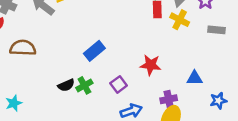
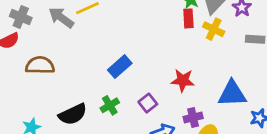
blue triangle: (195, 78) -> (232, 94), size x1.6
black semicircle: (66, 85) -> (73, 114), moved, size x1.5
purple cross: (169, 99) -> (193, 117), moved

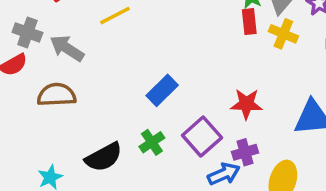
gray arrow: (61, 18) -> (67, 48), moved
purple square: (148, 103) -> (202, 137), size x1.5
purple cross: (193, 117) -> (245, 152), moved

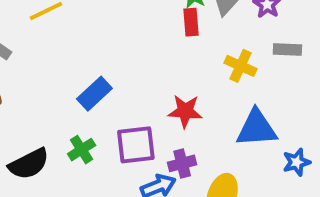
yellow cross: (283, 34) -> (240, 66), moved
purple square: (202, 137) -> (136, 145), turned 33

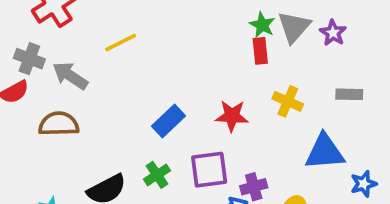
gray rectangle: (287, 49) -> (349, 94), moved
yellow cross: (240, 66) -> (288, 101), moved
red star: (185, 111) -> (232, 116), moved

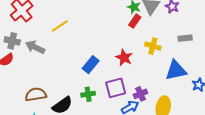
red rectangle: (260, 51) -> (135, 21), turned 48
red star: (232, 116) -> (124, 58), turned 30
brown semicircle: (59, 124) -> (36, 94), moved
green cross: (157, 175) -> (88, 94), turned 32

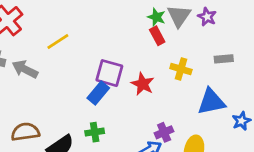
red rectangle: (135, 21) -> (157, 36), turned -64
purple square: (116, 88) -> (109, 73), moved, turned 30

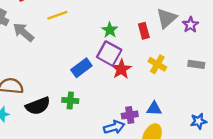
green star: (156, 17) -> (110, 30), moved
purple square: (109, 73) -> (109, 54), moved
blue triangle: (211, 102) -> (154, 109), moved, size x0.6

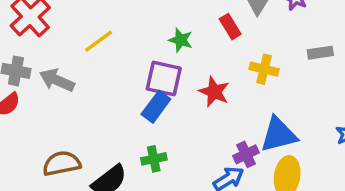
purple square: (109, 54) -> (164, 79), moved
blue triangle: (154, 109) -> (278, 135), size x1.6

